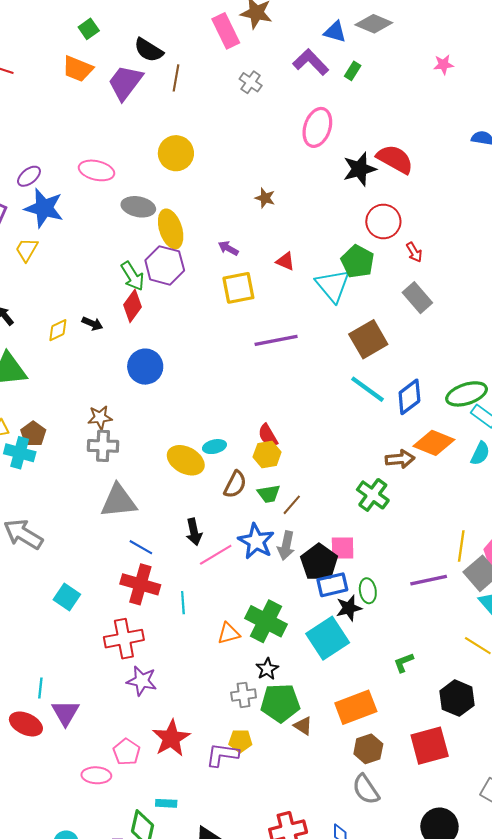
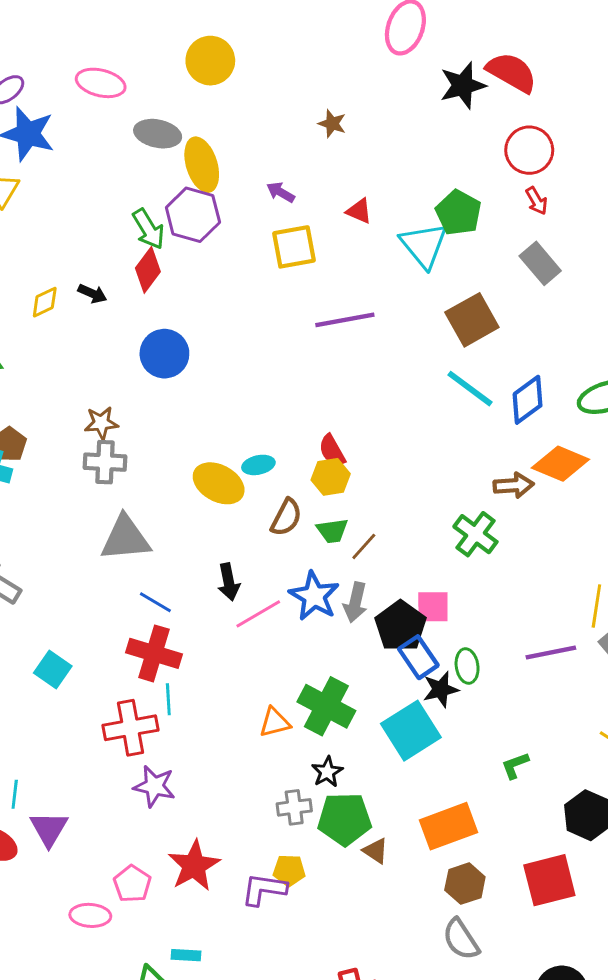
red circle: (383, 221) -> (529, 150), moved
blue rectangle: (332, 585) -> (418, 657), turned 68
cyan line: (183, 603) -> (168, 699), moved

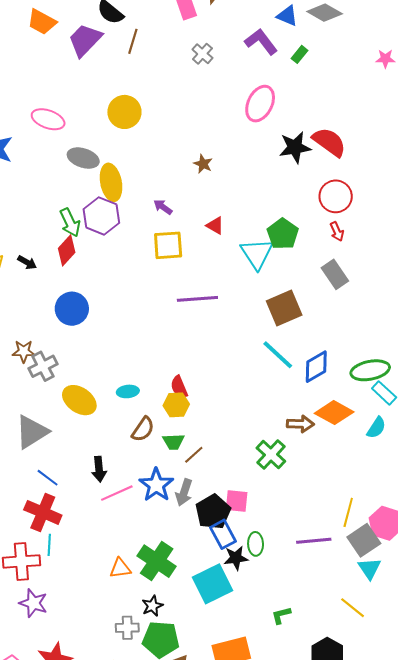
gray cross: (105, 462) -> (43, 366), moved, turned -36
yellow ellipse: (219, 483) -> (79, 400), moved
gray triangle: (125, 538) -> (32, 432), turned -33

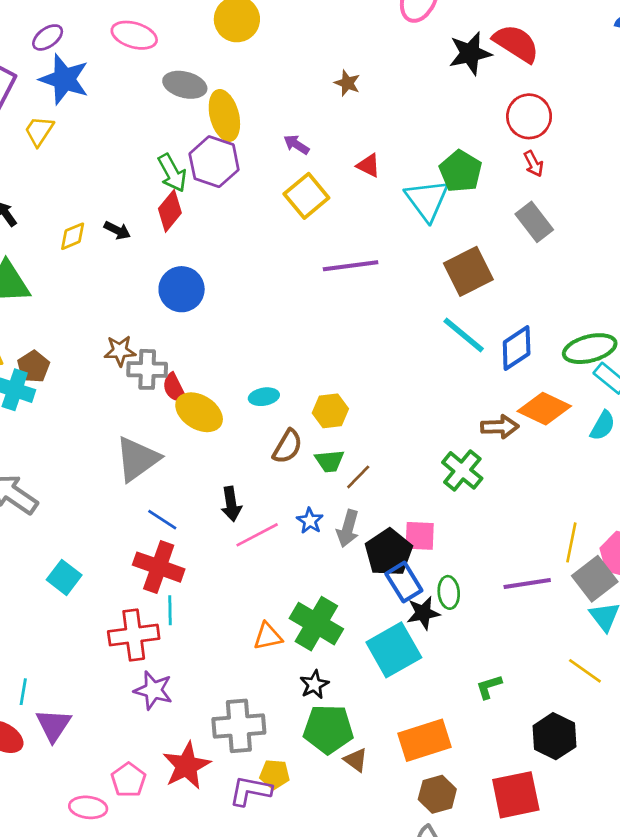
yellow square: (168, 245) -> (306, 196), turned -32
gray cross: (43, 366) -> (147, 369), turned 32
red semicircle: (179, 387) -> (174, 388), moved
blue star: (156, 485) -> (310, 521), size x0.6
gray cross: (127, 628) -> (239, 726), moved, size x1.6

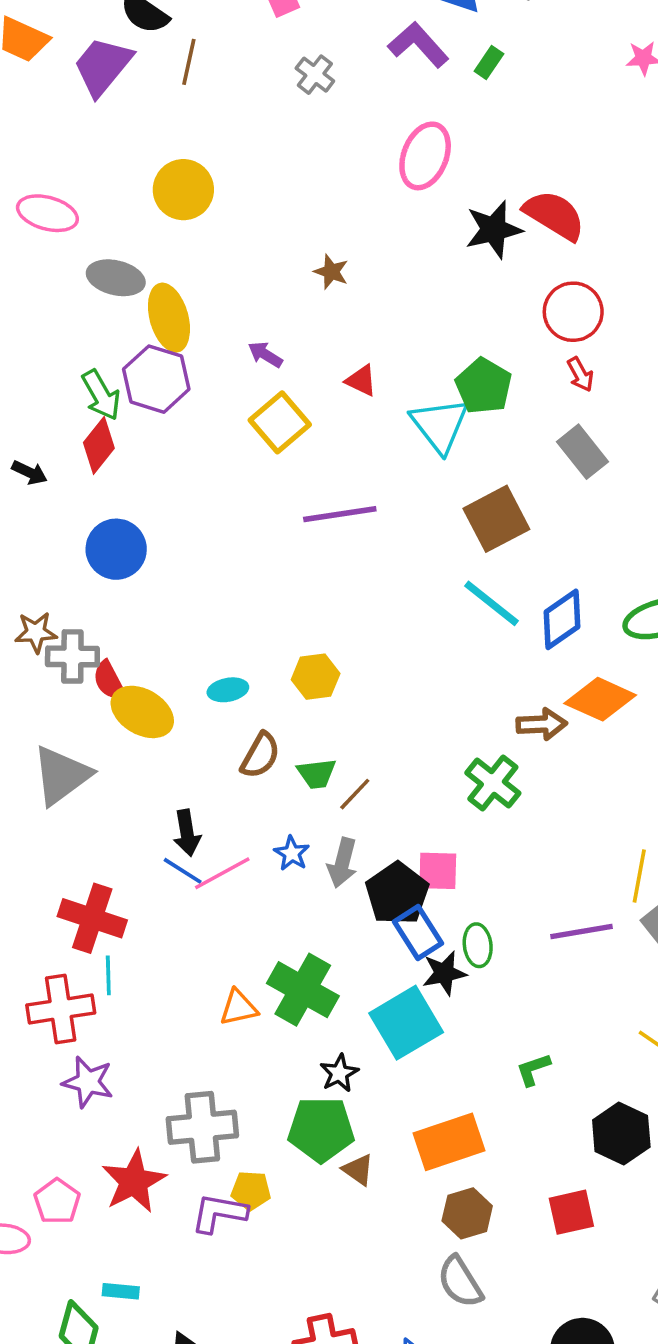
yellow hexagon: (330, 411) -> (316, 677), moved
blue line: (162, 520) -> (183, 871), moved
black star: (314, 685) -> (339, 1073), moved
red square: (516, 795) -> (571, 1212), size x0.7

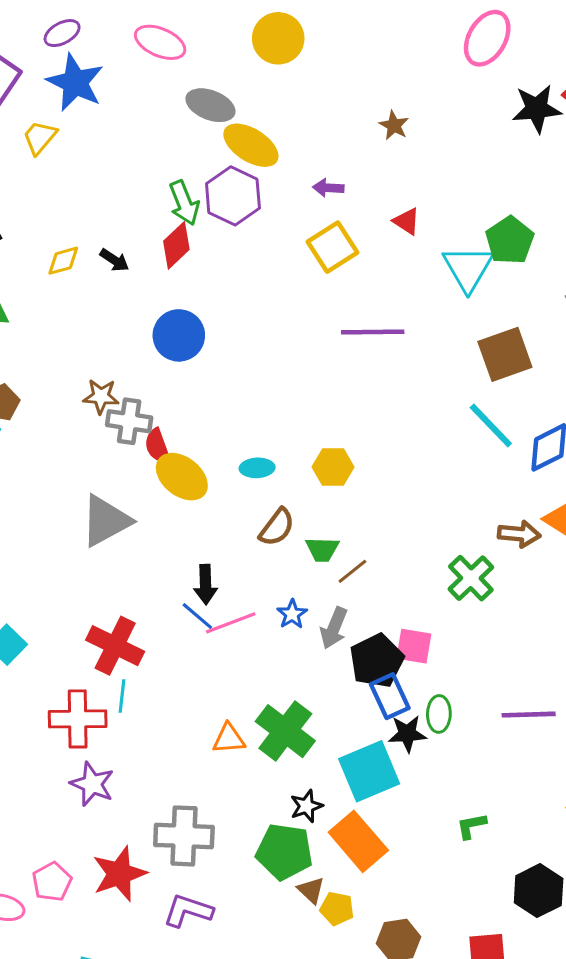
yellow ellipse: (169, 318) -> (251, 145), turned -50
purple arrow: (265, 354) -> (328, 188), turned -36
orange rectangle: (449, 1142) -> (358, 841), moved, turned 60
yellow pentagon: (251, 1191) -> (337, 909), moved

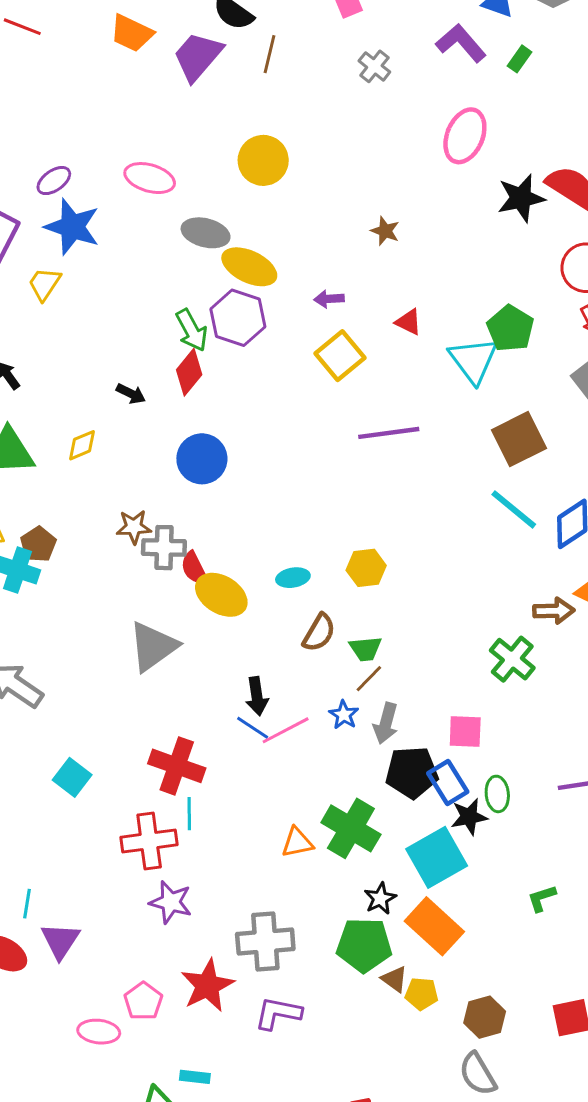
yellow diamond: (63, 261) -> (82, 445), moved
brown line: (352, 571) -> (369, 679), moved
black pentagon: (377, 661) -> (412, 772), moved, turned 30

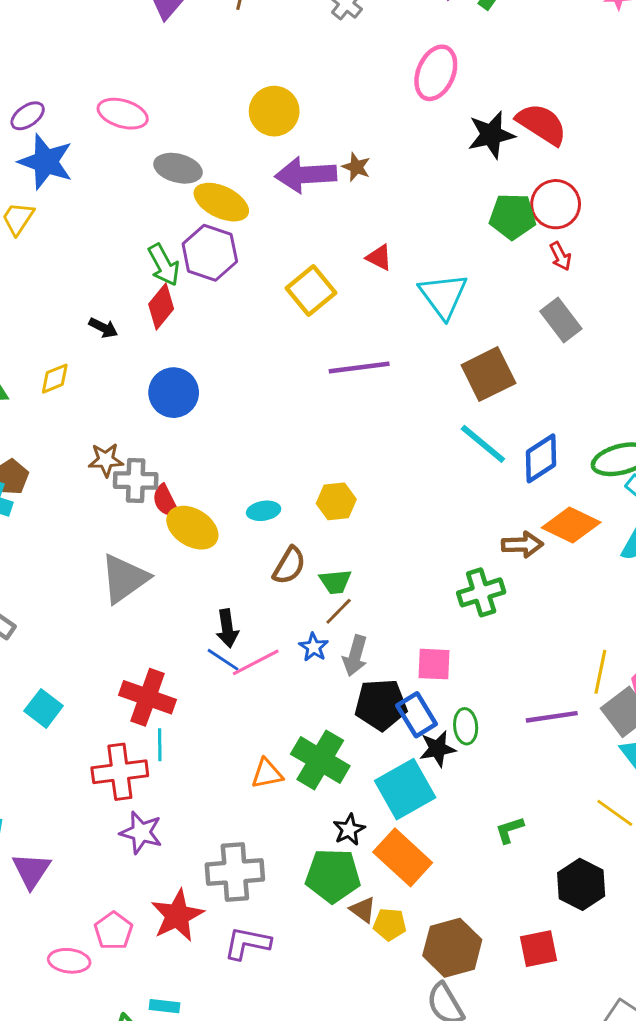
yellow circle: (263, 160) -> (274, 111), moved
purple arrow: (329, 299) -> (306, 175), moved, size x2.0
green pentagon: (510, 328) -> (513, 216), moved, turned -30
green cross: (512, 659) -> (481, 592), turned 33
brown hexagon: (485, 1017) -> (452, 948), size x1.4

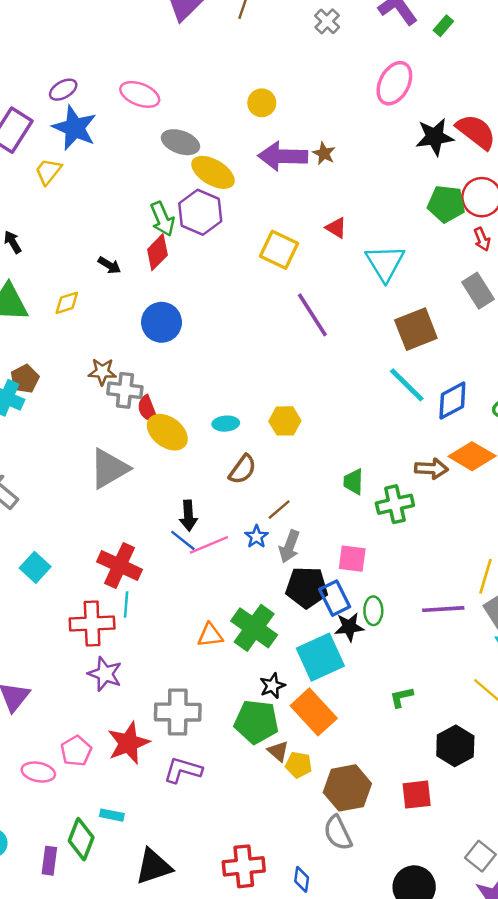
yellow circle: (274, 111) -> (262, 103), size x0.7
yellow square: (311, 291) -> (279, 250), turned -30
purple line: (359, 368) -> (312, 315), turned 60
green trapezoid: (335, 582) -> (353, 482), moved, turned 92

